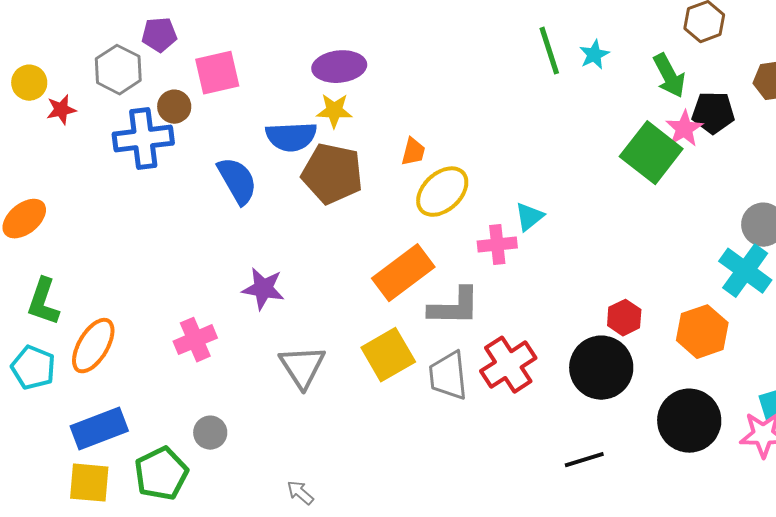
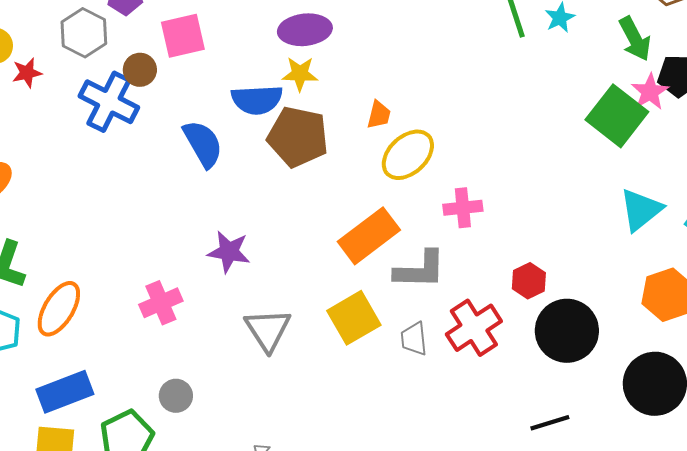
blue cross: (143, 139) -> (109, 102), turned 34
cyan triangle: (529, 217) -> (641, 210), moved, size x1.5
red hexagon: (624, 318) -> (529, 281), moved
gray trapezoid: (448, 376) -> (414, 339), size x0.7

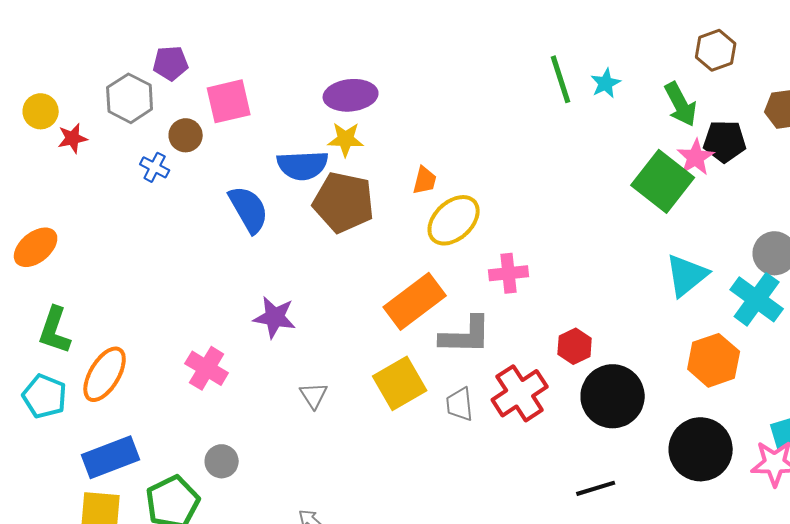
blue cross: (109, 102) -> (155, 167), size x0.5
pink cross: (161, 303) -> (207, 368), turned -36
gray triangle: (268, 330) -> (314, 395), size x0.6

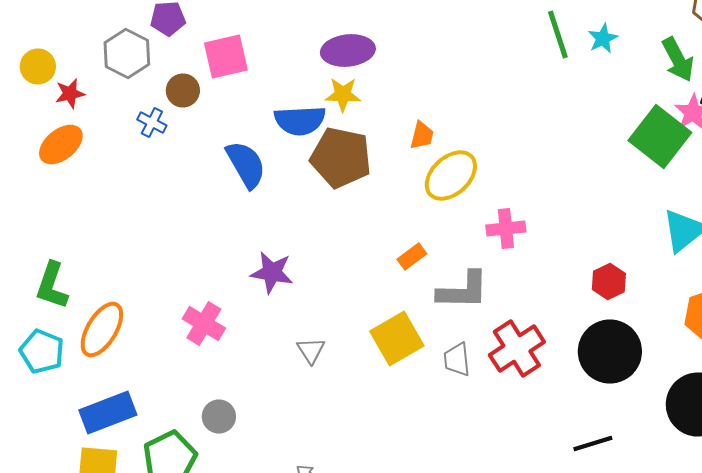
orange ellipse: (36, 247) -> (61, 144), moved
orange rectangle: (415, 301) -> (412, 256), size x0.5
red hexagon: (575, 346) -> (609, 282), moved

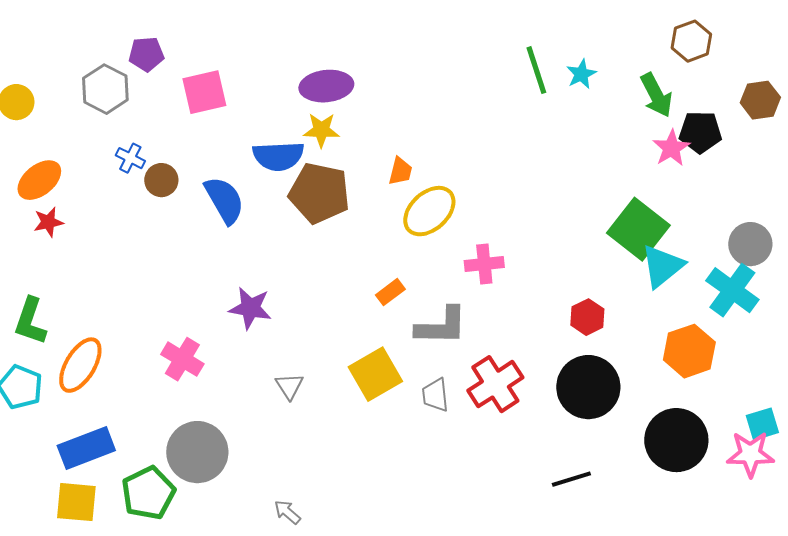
brown circle: (183, 90) -> (161, 180), moved
red star: (70, 94) -> (48, 222), moved
green square: (660, 136) -> (638, 229), moved
gray circle: (219, 416) -> (197, 452), size x1.8

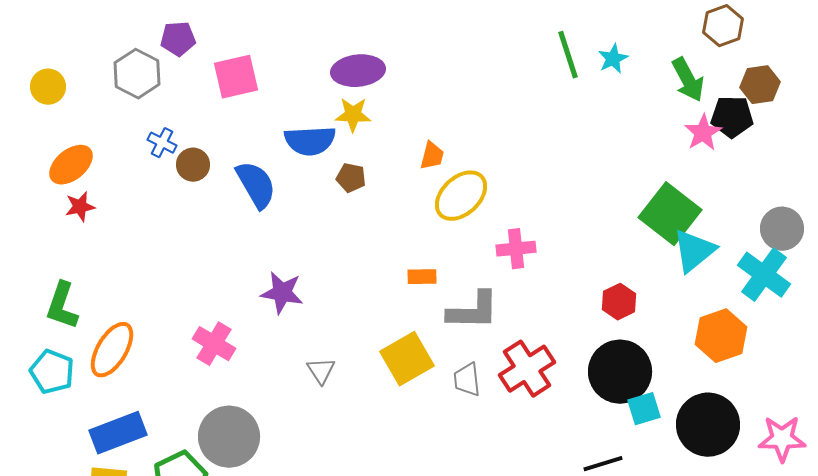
brown hexagon: (760, 100) -> (760, 85), moved
brown pentagon: (319, 193) -> (351, 178), size x0.5
orange rectangle: (390, 292) -> (422, 277), turned 36
cyan square: (762, 424) -> (644, 409), moved

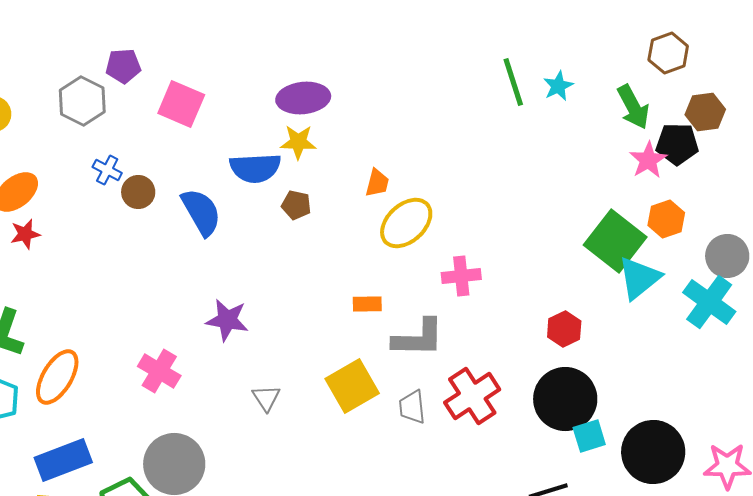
pink square: (236, 77) -> (181, 104), turned 36
orange hexagon: (721, 336) -> (666, 219), moved, size x0.7

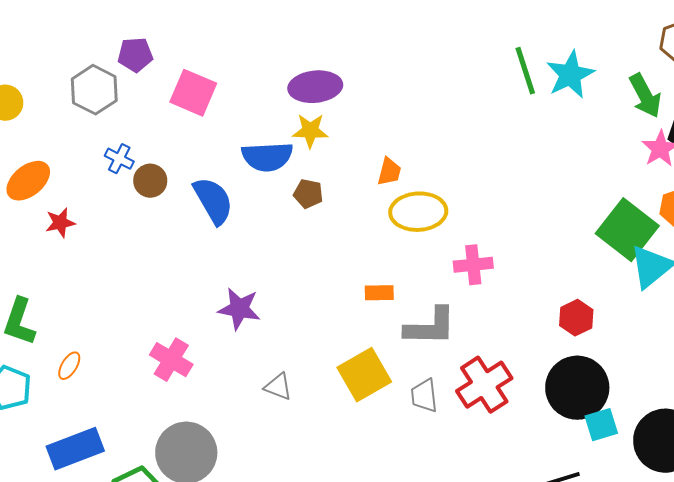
cyan star: (558, 86) -> (570, 75), size x1.6
yellow ellipse: (406, 223) -> (418, 212), turned 40
red star: (25, 234) -> (60, 223), moved
orange ellipse: (57, 377) -> (69, 366), size x0.5
gray triangle: (266, 398) -> (278, 387), turned -36

